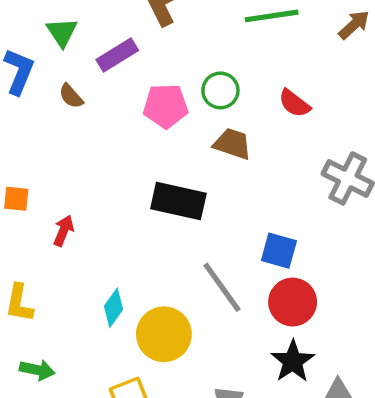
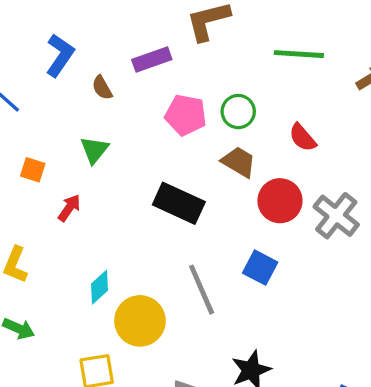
green triangle: (62, 32) -> (94, 150), moved
red circle: (293, 302) -> (280, 201), moved

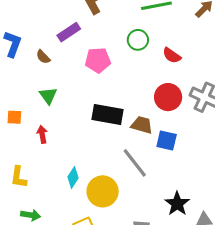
green circle: (238, 112) -> (138, 40), moved
brown trapezoid: (239, 162) -> (142, 125), moved
red arrow: (69, 208) -> (42, 134), turned -30

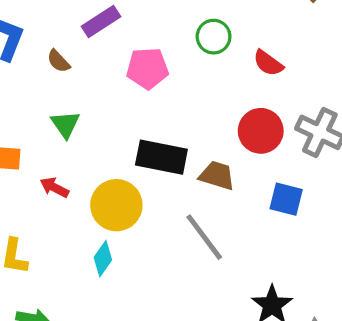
red arrow: (42, 134) -> (54, 187), turned -54
blue square: (167, 140) -> (286, 199), moved
yellow circle: (103, 191) -> (116, 205), moved

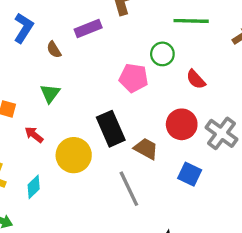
pink pentagon: (147, 68) -> (134, 78), moved
black rectangle: (161, 157) -> (111, 129), turned 44
cyan diamond: (103, 259) -> (34, 187), moved

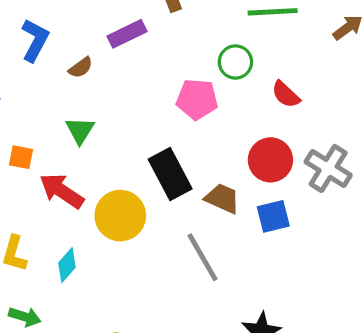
brown semicircle: (54, 50) -> (81, 68), turned -90
red arrow: (34, 135) -> (62, 191), size x1.6
blue square: (190, 174) -> (273, 216), moved, turned -35

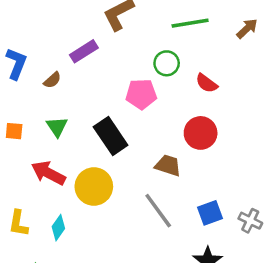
orange square: (21, 157) -> (14, 131), moved
gray cross: (328, 168) -> (250, 221), moved, size x0.7
black rectangle: (170, 174) -> (111, 136), moved
blue square: (273, 216) -> (210, 213), moved

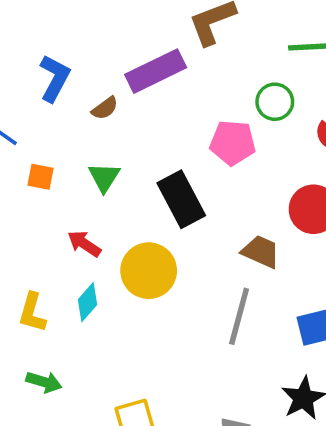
purple rectangle: (84, 51) -> (156, 71), size x1.4
red arrow: (48, 173) -> (84, 244), size x0.7
gray line: (158, 211) -> (239, 316), turned 45
cyan diamond: (58, 228) -> (87, 302), moved

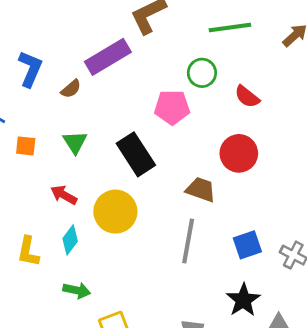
green arrow: (44, 382) -> (77, 290), moved

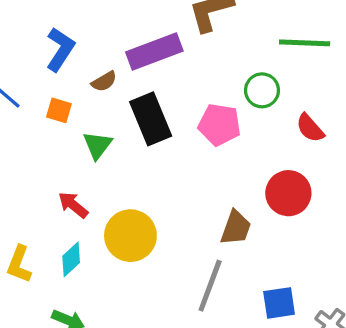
orange square: (26, 146) -> (59, 110), moved
black rectangle: (136, 154) -> (151, 119), moved
brown trapezoid: (201, 190) -> (236, 228), turned 80

